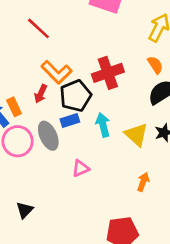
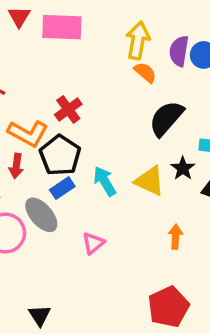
orange semicircle: (155, 65) -> (145, 72), moved
red cross: (108, 73) -> (68, 109), moved, size x0.7

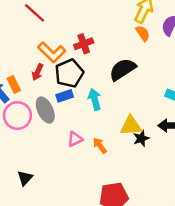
black semicircle: (166, 118) -> (123, 69), moved
black star: (183, 168) -> (141, 138), moved
yellow triangle: (150, 181) -> (131, 126), moved, turned -45
orange arrow: (175, 237) -> (100, 145), moved, turned -56

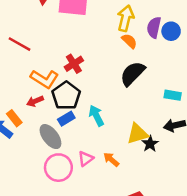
black semicircle: (123, 69) -> (133, 73), moved
red arrow: (38, 72) -> (35, 101), turned 56
pink circle: (17, 116) -> (58, 168), moved

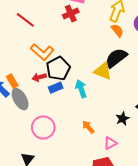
red cross: (74, 64) -> (71, 13), moved
red arrow: (35, 101) -> (39, 77), moved
yellow triangle: (137, 134) -> (103, 71), moved, turned 30
gray ellipse: (50, 137) -> (20, 99), moved
pink triangle: (86, 159) -> (110, 143), moved

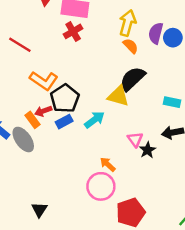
orange rectangle: (12, 81) -> (33, 120), moved
cyan arrow: (81, 89) -> (95, 120), turned 78
pink circle: (43, 127) -> (101, 186), moved
pink triangle: (110, 143) -> (135, 139), moved, turned -32

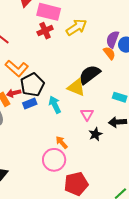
yellow arrow: (128, 23) -> (76, 27), moved, turned 35
orange semicircle: (131, 46) -> (109, 53), moved
cyan arrow: (95, 120) -> (55, 105), turned -84
pink triangle: (135, 139) -> (87, 114), moved

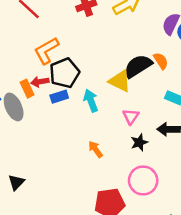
orange semicircle: (109, 53) -> (161, 61), moved
orange L-shape: (17, 68) -> (46, 51), turned 105
pink circle: (54, 160) -> (143, 180), moved

